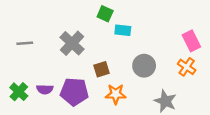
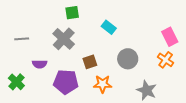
green square: (105, 14) -> (72, 13), moved, turned -32
cyan rectangle: (123, 30) -> (109, 27), turned 32
purple semicircle: (45, 89) -> (40, 64), moved

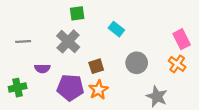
green cross: (16, 82) -> (18, 88), turned 35
orange star: (103, 84) -> (98, 90), moved, turned -30

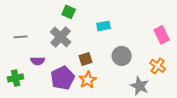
green square: (77, 13) -> (69, 12), turned 32
cyan rectangle: (116, 29) -> (104, 26), turned -48
orange cross: (177, 64) -> (158, 66), moved
purple pentagon: (70, 88) -> (63, 78), turned -30

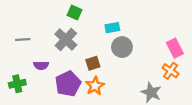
pink rectangle: (162, 35) -> (175, 48), moved
gray circle: (122, 56) -> (122, 47), moved

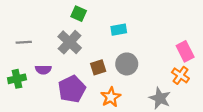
gray circle: (122, 47) -> (127, 64), moved
green cross: (17, 84) -> (17, 79), moved
orange star: (95, 86) -> (111, 97), moved

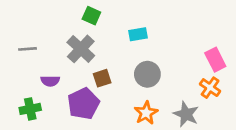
brown square: (98, 67) -> (102, 78), moved
green cross: (17, 79) -> (30, 109), moved
orange star: (111, 97) -> (146, 113), moved

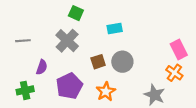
brown square: (102, 78) -> (98, 62), moved
purple semicircle: (50, 81) -> (42, 67), turned -72
orange star: (146, 113) -> (106, 92), moved

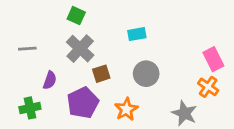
green square: (76, 13) -> (76, 16), moved
brown square: (98, 62) -> (101, 74), moved

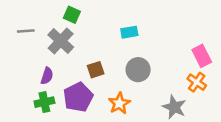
gray line: (27, 49) -> (26, 31), moved
gray cross: (80, 49) -> (61, 41), moved
green cross: (30, 108) -> (44, 102), moved

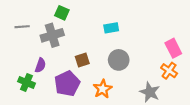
gray cross: (61, 41) -> (52, 35), turned 30
green cross: (44, 102) -> (26, 82), moved, turned 35

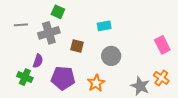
brown square: (82, 60) -> (77, 46), moved, turned 32
orange cross: (169, 71) -> (161, 78), moved
purple pentagon: (67, 84) -> (63, 78), turned 30

